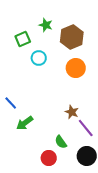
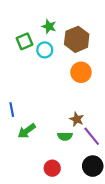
cyan circle: (39, 58) -> (45, 50), moved
blue line: (11, 103) -> (12, 110), turned 32
green semicircle: (61, 142) -> (65, 136), moved, turned -56

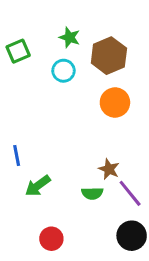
green square: (25, 41) -> (18, 51), moved
red circle: (52, 168) -> (51, 239), moved

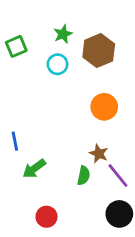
green star: (70, 37) -> (63, 34), turned 30
orange circle: (115, 103) -> (104, 107), moved
green semicircle: (92, 193) -> (84, 176), turned -78

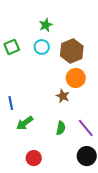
green square: (16, 46) -> (12, 47), moved
brown hexagon: (99, 51) -> (72, 51), moved
brown star: (99, 154) -> (63, 96), moved

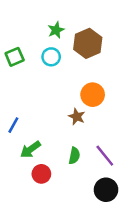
brown hexagon: (72, 51) -> (88, 43), moved
blue line: (11, 103) -> (13, 125), turned 40
red circle: (34, 158) -> (41, 174), moved

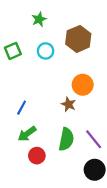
green star: (56, 30) -> (39, 19), moved
blue line: (13, 125) -> (22, 108), moved
green semicircle: (74, 156) -> (66, 139), size x1.5

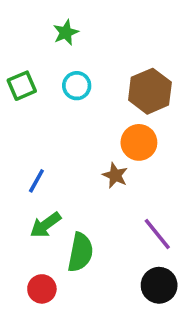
brown hexagon: (78, 39) -> (150, 91), moved
green semicircle: (66, 139) -> (80, 252), moved
red circle: (37, 156) -> (42, 289), moved

